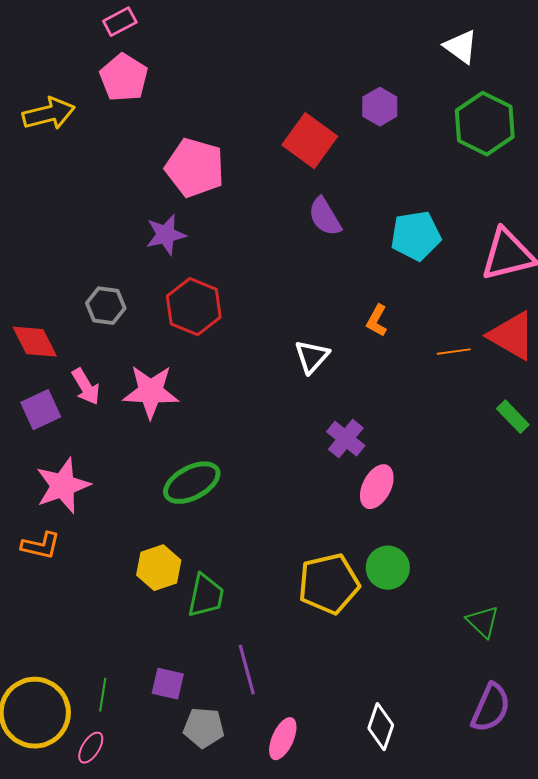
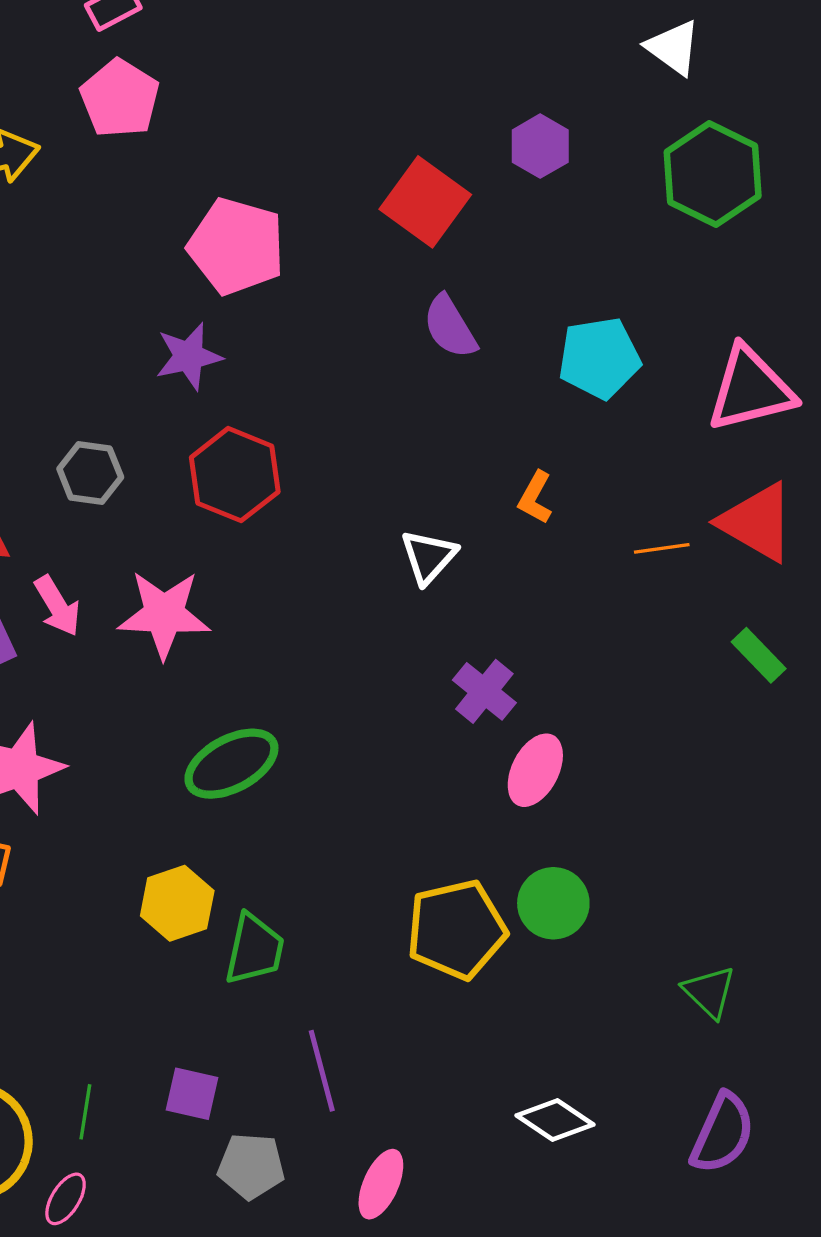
white diamond: (381, 727) -> (555, 1120), moved, turned -75

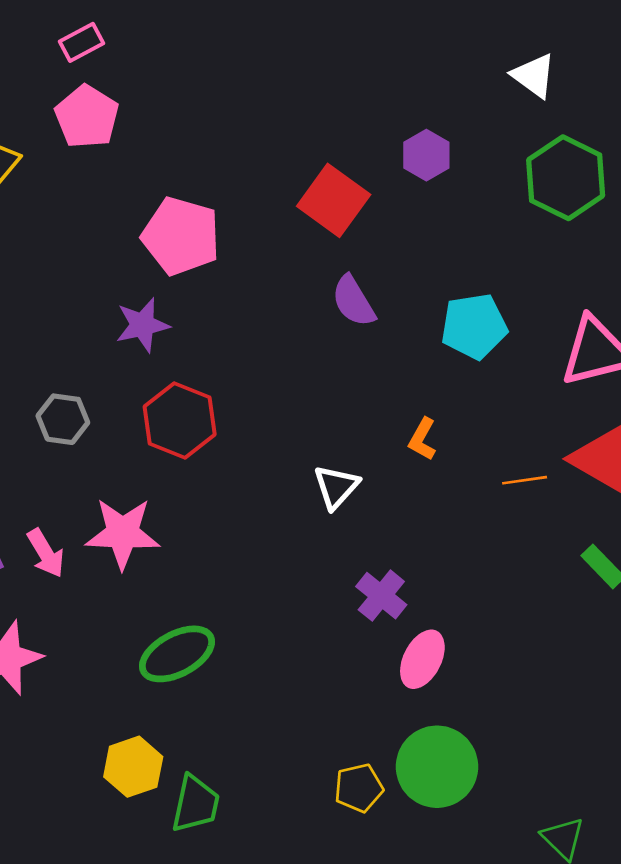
pink arrow: (57, 606) -> (46, 553), moved
green circle: (553, 903) -> (437, 767), size x1.4
yellow pentagon: (456, 930) -> (359, 788), size x0.6

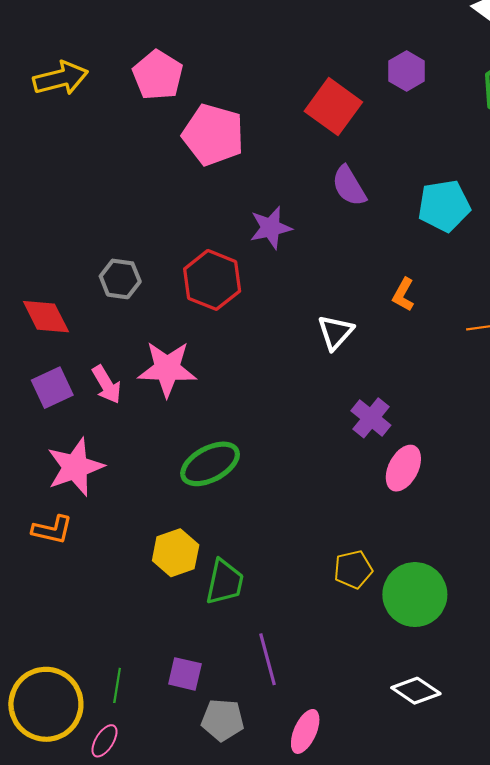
pink pentagon: (87, 117) -> (158, 75), moved
purple star: (142, 325) -> (271, 228), moved
green circle: (437, 767) -> (415, 595), moved

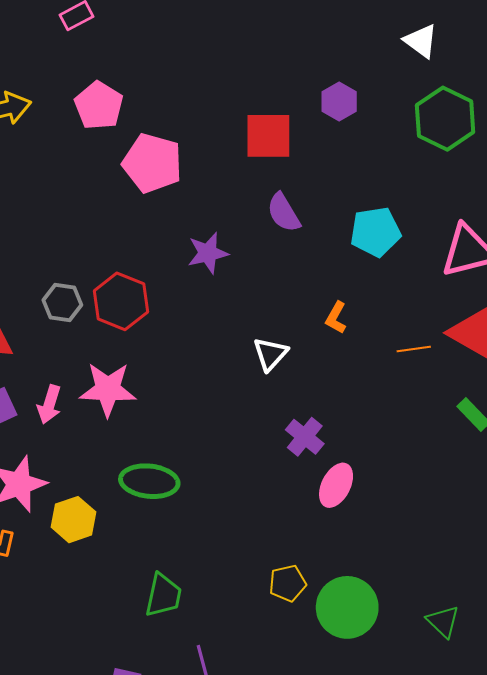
red square: (333, 107) -> (268, 136), turned -36
red hexagon: (212, 280) -> (121, 301), moved
pink arrow: (107, 384) -> (49, 404), turned 48
green ellipse: (210, 464) -> (149, 481), turned 34
yellow hexagon: (176, 553) -> (74, 520), moved

